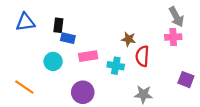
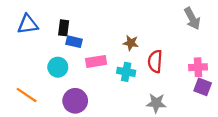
pink cross: (173, 37) -> (198, 67), moved
brown star: (128, 39) -> (131, 43), moved
purple circle: (83, 92) -> (75, 101), moved

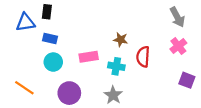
black rectangle: (64, 28) -> (47, 12), moved
blue rectangle: (74, 42) -> (50, 38), moved
pink cross: (198, 67) -> (178, 46), moved, turned -35
gray star: (156, 103) -> (113, 95), moved, turned 30

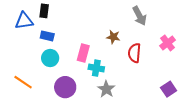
gray arrow: (177, 17) -> (139, 16), moved
pink rectangle: (89, 57) -> (83, 53), turned -66
cyan cross: (116, 66) -> (96, 68), moved
purple square: (187, 80) -> (169, 89), moved, turned 35

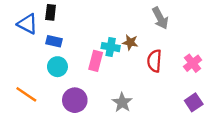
blue triangle: (24, 21) -> (27, 24), turned 36
pink cross: (168, 43) -> (193, 63), moved
cyan cross: (96, 68) -> (111, 47), moved

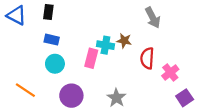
blue triangle: (27, 24) -> (16, 15), moved
pink cross: (193, 63) -> (170, 73), moved

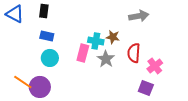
gray arrow: (153, 18) -> (139, 16), turned -72
purple circle: (71, 96) -> (40, 87), moved
gray star: (116, 98) -> (106, 59), moved
purple square: (185, 98) -> (146, 88), moved, turned -35

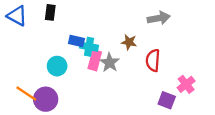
blue rectangle: (47, 36) -> (76, 41), moved
cyan cross: (96, 41) -> (89, 47), moved
gray star: (106, 59) -> (110, 63), moved
pink cross: (155, 66) -> (186, 84), moved

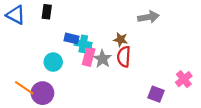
red semicircle: (153, 60) -> (124, 57), moved
pink cross: (186, 84) -> (184, 79), moved

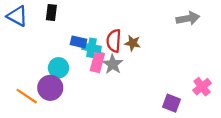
gray arrow: (148, 17) -> (188, 18), moved
red semicircle: (124, 57) -> (114, 41), moved
purple circle: (42, 93) -> (50, 88), moved

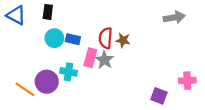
cyan cross: (91, 48) -> (69, 72), moved
cyan circle: (58, 68) -> (54, 38), moved
pink cross: (202, 87) -> (187, 81), turned 35

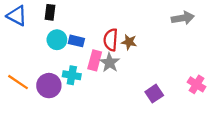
pink cross: (187, 81) -> (197, 84), turned 35
orange line: (25, 89) -> (18, 82), moved
purple square: (159, 96) -> (154, 94), moved, turned 35

